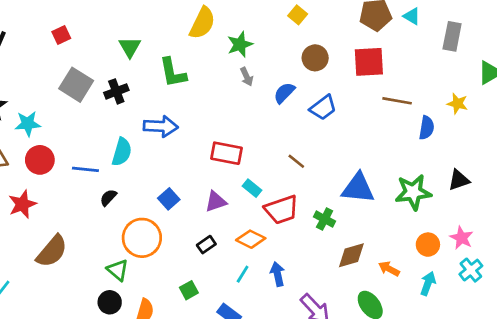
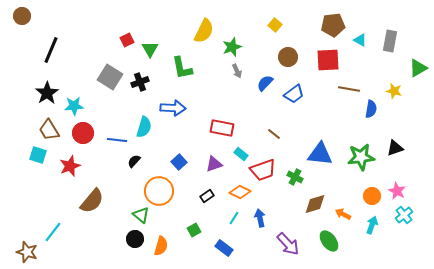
cyan triangle: (412, 16) -> (360, 40), moved
red square: (61, 35) -> (127, 40), moved

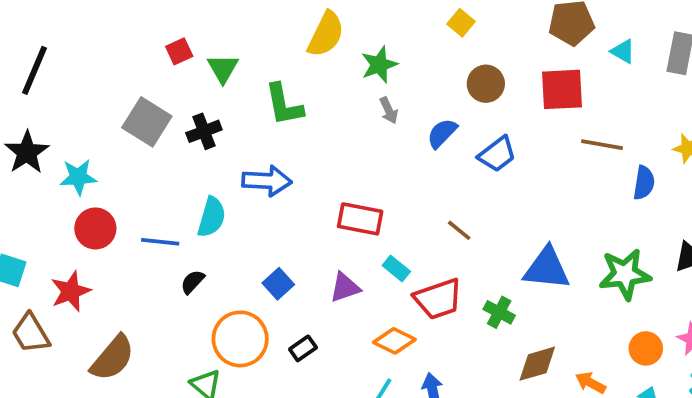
brown trapezoid: (49, 130) -> (31, 333), moved
black rectangle: (207, 196) -> (303, 348), moved

